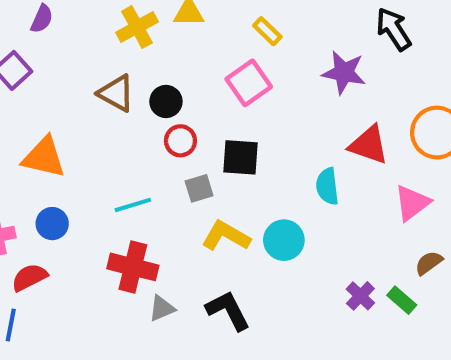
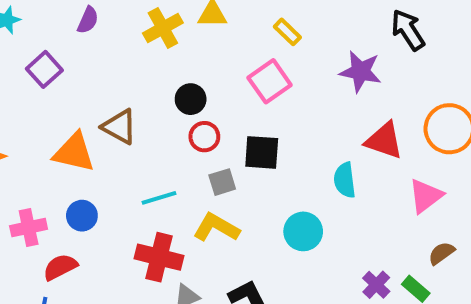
purple semicircle: (42, 19) -> (88, 20), moved
brown triangle: (116, 93) -> (119, 127), moved
yellow L-shape: (226, 236) -> (216, 227), moved

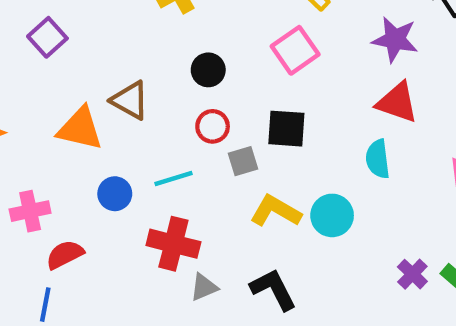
red circle: (204, 137) -> (213, 126), moved
red triangle: (384, 141) -> (397, 102), moved
blue circle: (82, 216) -> (115, 194), moved
yellow L-shape: (216, 227) -> (276, 211), moved

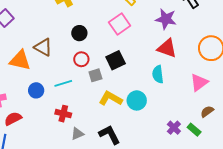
black square: (286, 129) -> (116, 60), turned -30
red cross: (173, 244) -> (63, 114), size x0.7

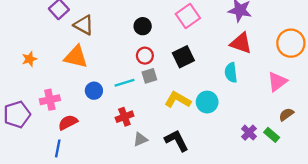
brown triangle: (43, 47) -> (84, 25), moved
gray square: (95, 75) -> (149, 76), moved
red cross: (63, 114) -> (124, 117), turned -35

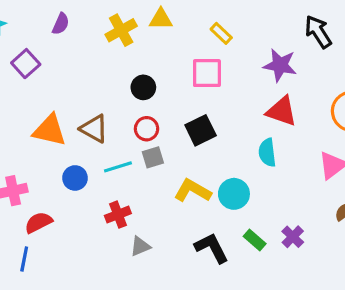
pink square: (188, 16) -> (207, 73), turned 35
brown triangle: (84, 25) -> (94, 129), moved
green rectangle: (272, 135) -> (255, 240), moved
black L-shape: (177, 140) -> (212, 248), moved

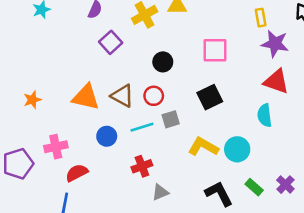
yellow rectangle: (221, 33) -> (261, 18), moved, turned 36
purple square: (26, 64) -> (111, 42), moved
red circle: (147, 129) -> (154, 96), moved

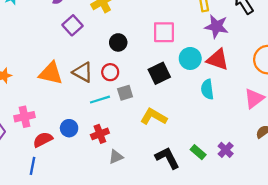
blue circle: (107, 136) -> (69, 128), moved
cyan circle: (237, 149) -> (190, 58), moved

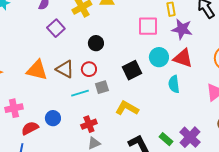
pink square: (164, 32) -> (148, 26), moved
red cross: (100, 134) -> (89, 124), moved
purple cross: (226, 150) -> (190, 137), size x1.5

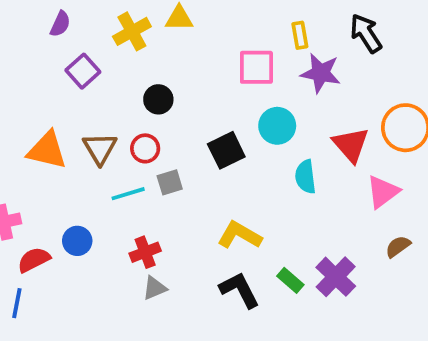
red triangle: (183, 58) -> (351, 145), moved, turned 30
brown triangle: (65, 69) -> (100, 148), turned 30
yellow L-shape: (127, 108) -> (239, 235), moved

